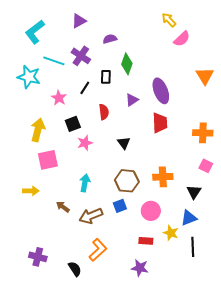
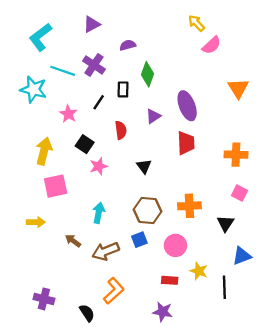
black square: (73, 124) -> (85, 144), turned -35
blue triangle: (189, 218) -> (242, 256), moved

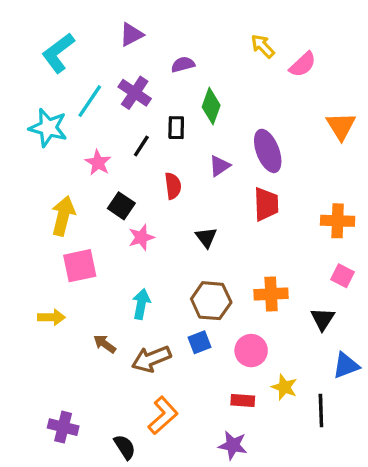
yellow arrow: (196, 23) -> (263, 46), moved
cyan line: (63, 71) -> (90, 101), turned -75

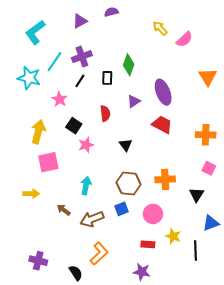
purple semicircle: (183, 64) -> (111, 12), moved
purple cross: (135, 93) -> (82, 57), turned 36
black line: (141, 146) -> (80, 81), moved
red trapezoid: (266, 204) -> (162, 125), turned -60

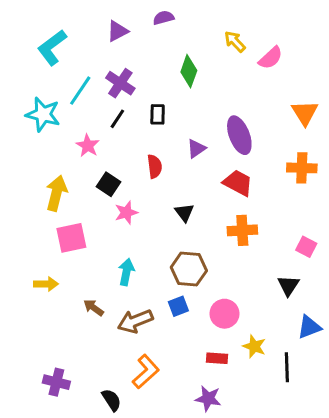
purple cross: (82, 57) -> (120, 83), turned -36
green diamond: (129, 65) -> (189, 71), moved
orange cross: (206, 135) -> (302, 168), moved
orange cross: (165, 179) -> (242, 230), moved

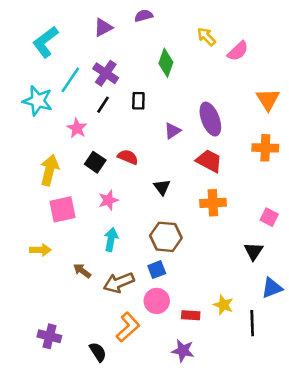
red semicircle: (155, 166) -> (128, 157), moved, turned -60
pink star: (126, 213) -> (108, 200), moved
pink circle: (224, 314) -> (157, 301), moved

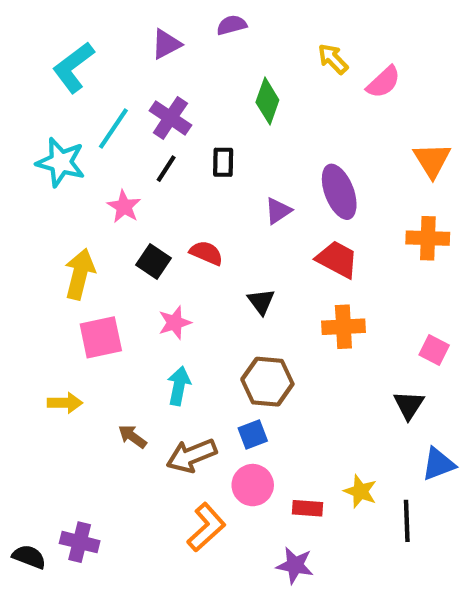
black semicircle: (98, 352) -> (29, 557), moved, turned -36

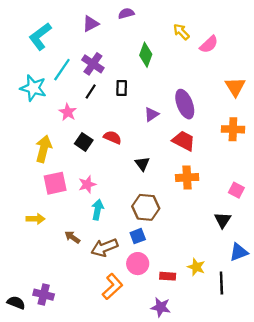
pink star: (175, 323) -> (87, 184), moved

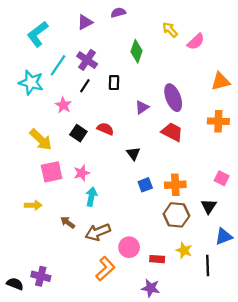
orange triangle: (235, 87) -> (221, 81), turned 48
yellow arrow: (44, 149) -> (41, 140), turned 120
orange cross: (187, 177) -> (175, 185), moved
brown hexagon: (146, 207) -> (176, 215), moved
blue square: (138, 236) -> (145, 185), moved

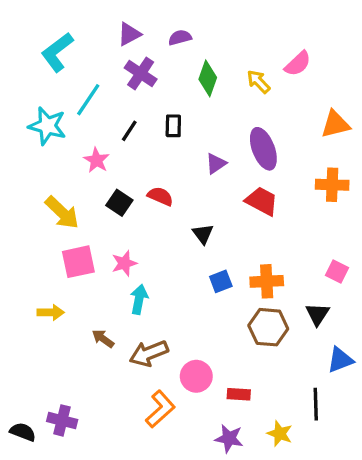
purple semicircle: (118, 13) -> (180, 37), moved
yellow arrow: (170, 30) -> (258, 82), moved
purple cross: (87, 60) -> (141, 73), moved
yellow star: (184, 250) -> (280, 434), moved

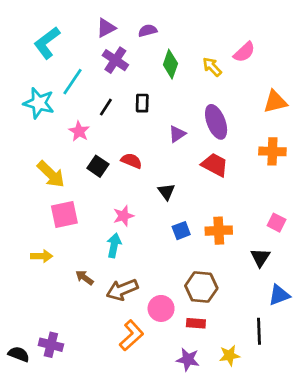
pink star: (124, 263) -> (123, 216), moved
brown hexagon: (268, 327) -> (201, 287), moved
yellow star: (280, 434) -> (229, 355), turned -30

